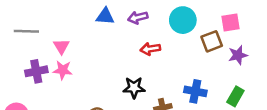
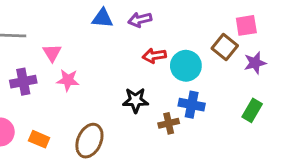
cyan circle: (183, 20) -> (186, 66), moved
brown square: (212, 41) -> (225, 47), turned -30
pink star: (63, 70) -> (68, 80), moved
blue cross: (195, 91) -> (192, 105), moved

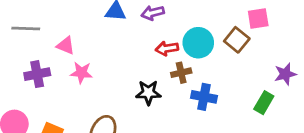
pink triangle: (52, 53) -> (66, 46), turned -36
purple star: (255, 63) -> (285, 74), moved
cyan circle: (186, 66) -> (198, 43), moved
brown cross: (169, 123) -> (181, 73), moved

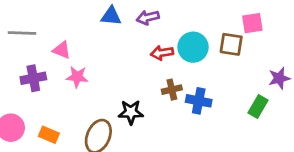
brown square: (237, 40) -> (231, 44), turned -30
brown cross: (181, 73) -> (172, 90), moved
black star: (148, 93) -> (131, 112), moved

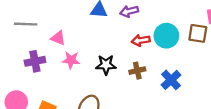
brown cross: (172, 90) -> (137, 71), moved
blue cross: (199, 101) -> (171, 80), turned 36
black star: (131, 112) -> (106, 65), moved

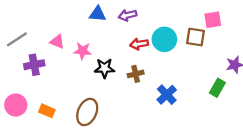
gray line: (26, 24) -> (17, 39), moved, turned -35
pink star: (71, 60) -> (83, 51), moved
blue cross: (171, 80) -> (167, 95), moved

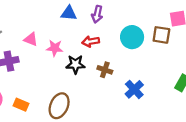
purple arrow: (128, 15) -> (97, 14), turned -63
red arrow: (139, 44) -> (91, 41), moved
brown cross: (136, 74) -> (105, 70), turned 32

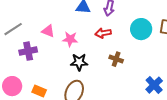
black star: (75, 64) -> (79, 62), moved
blue cross: (134, 89) -> (154, 85), moved

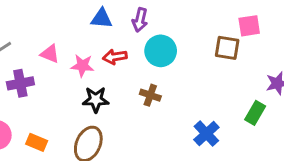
cyan circle: (141, 29) -> (161, 51), moved
red arrow: (103, 33) -> (115, 57), moved

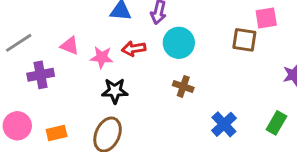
brown cross: (150, 95) -> (183, 86), moved
green rectangle: (255, 113) -> (276, 123), moved
orange rectangle: (37, 142) -> (57, 133), turned -36

